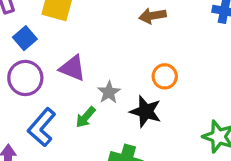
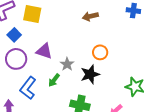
black star: (146, 111) -> (90, 74), turned -30

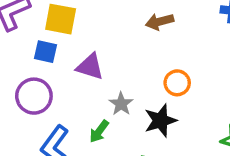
blue square: (14, 35) -> (46, 52), moved, turned -32
purple triangle: (44, 51) -> (90, 67), moved

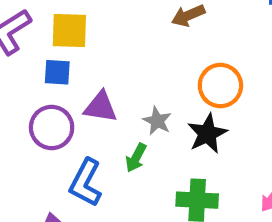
purple triangle: (90, 67) -> (101, 107), moved
orange circle: (177, 83) -> (220, 86), size x1.4

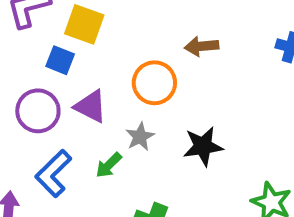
orange circle: (220, 86) -> (154, 83), moved
black star: (207, 134) -> (203, 146), moved

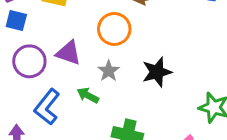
blue square: (60, 60) -> (16, 21), moved
green arrow: (109, 165) -> (88, 95), turned 80

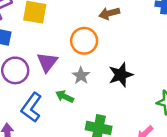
purple triangle: (69, 53) -> (47, 62), turned 50

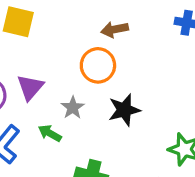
orange circle: (84, 41) -> (98, 65), moved

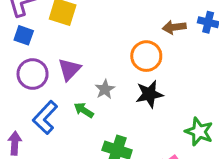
brown arrow: (115, 29) -> (174, 27), moved
orange circle: (98, 65) -> (146, 56), moved

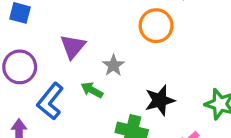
purple circle: (33, 74) -> (20, 67), moved
black star: (149, 94) -> (160, 100), moved

